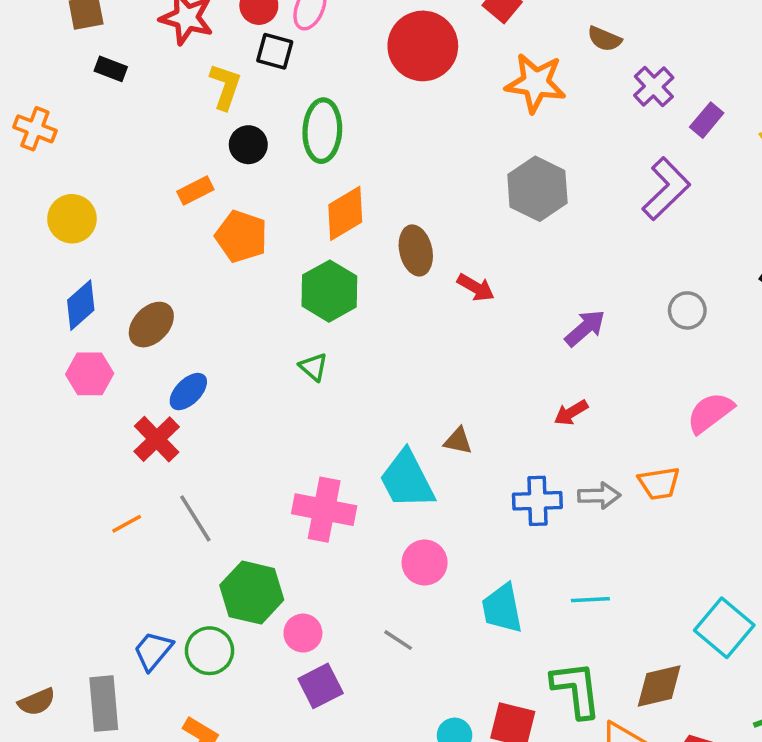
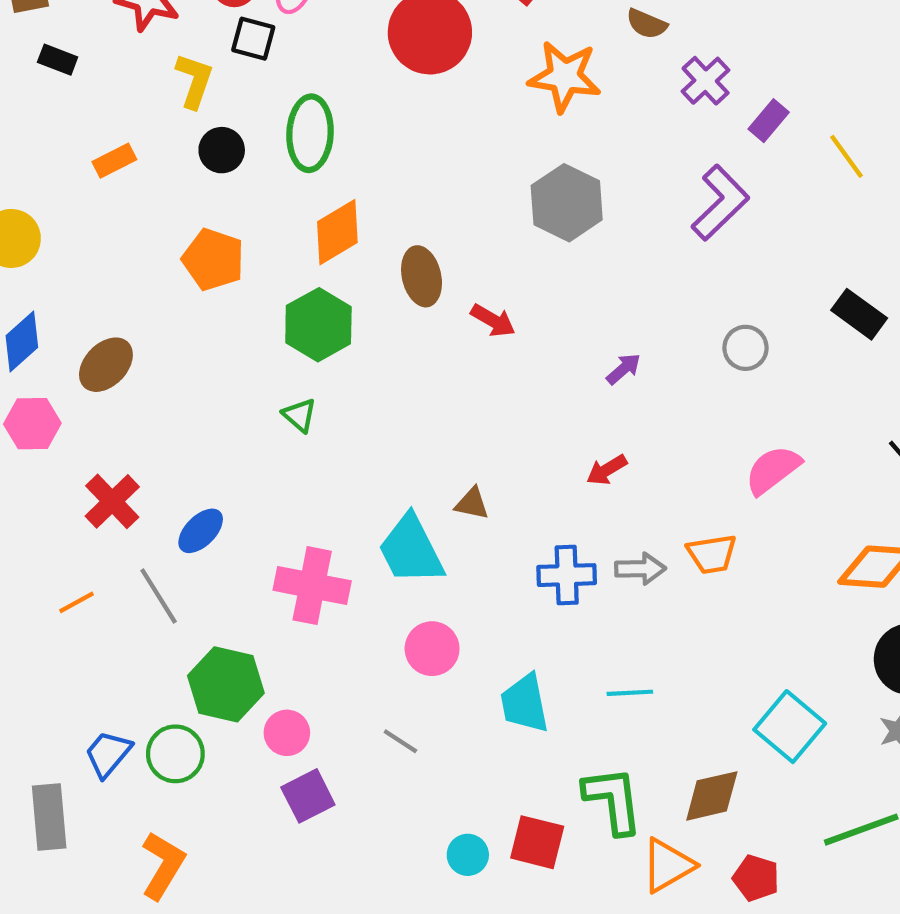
orange rectangle: (195, 191) -> (114, 161), moved
purple arrow: (585, 328) -> (623, 369), size x0.7
blue ellipse: (188, 392) -> (201, 531), moved

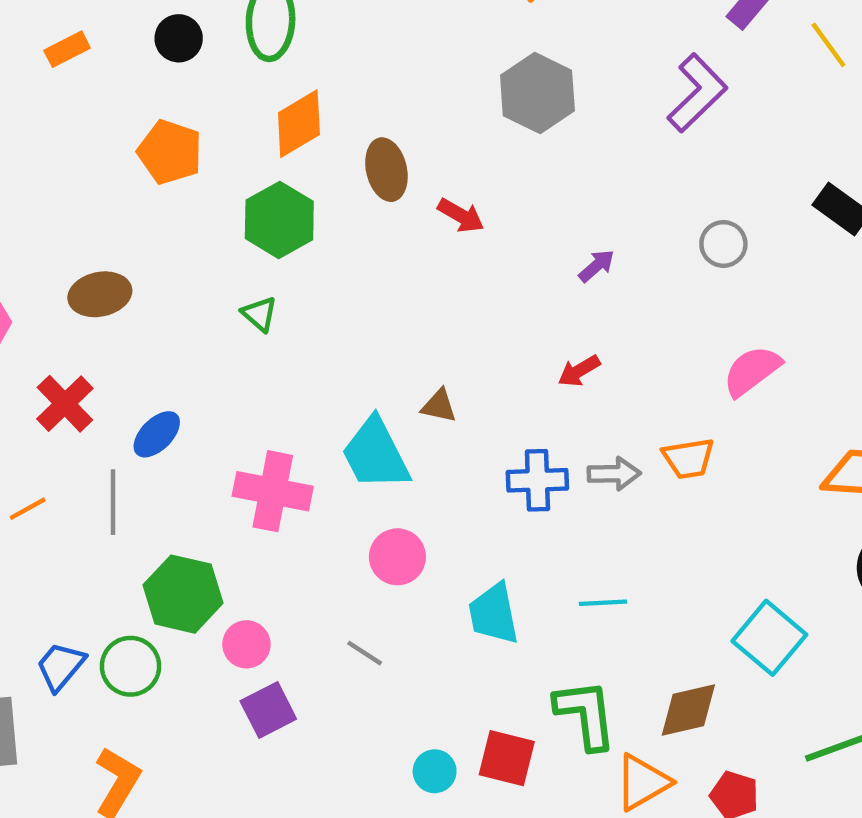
brown ellipse: (106, 365) -> (100, 294), moved, turned 34
gray line: (159, 596) -> (113, 502), turned 32

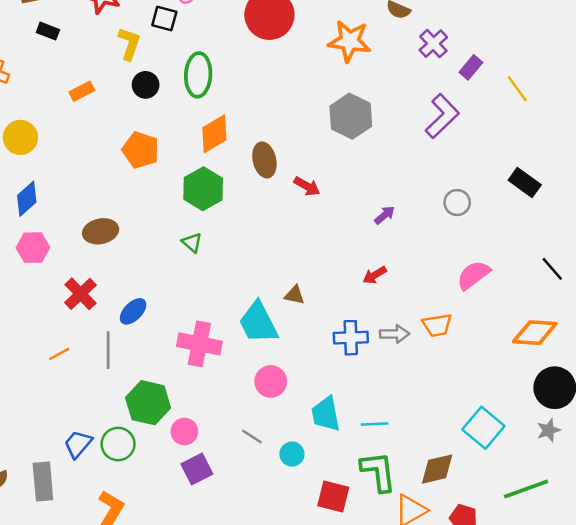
cyan line: (603, 603) -> (375, 424), moved
cyan circle: (435, 771) -> (292, 454), moved

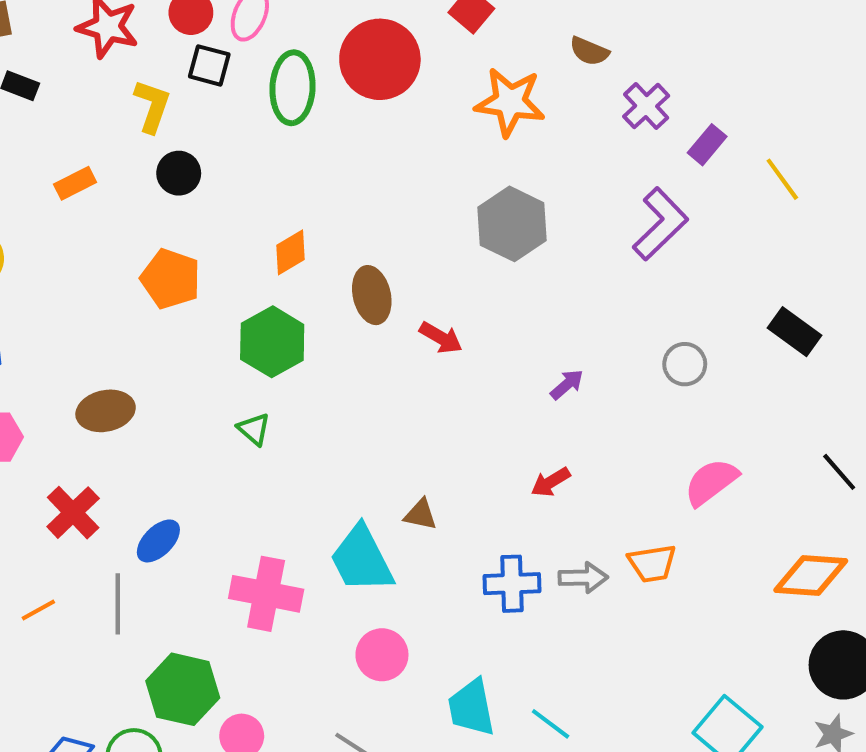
green ellipse: (198, 75) -> (293, 88), moved
orange diamond: (214, 134) -> (290, 252), size x0.7
cyan line: (375, 424) -> (551, 724), turned 40

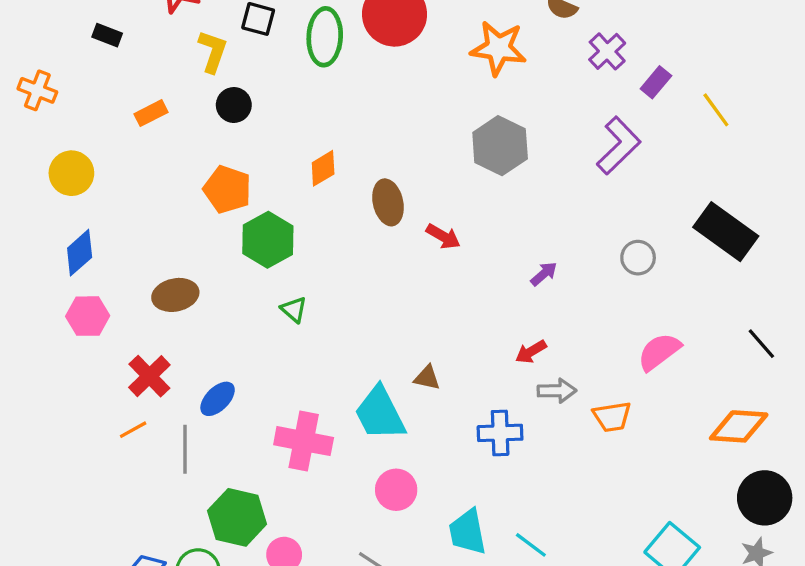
black rectangle: (794, 332) -> (726, 232), size x1.5
green hexagon: (272, 342) -> (268, 240), moved
gray arrow: (583, 578) -> (557, 391), moved
orange line: (38, 610) -> (133, 430), moved

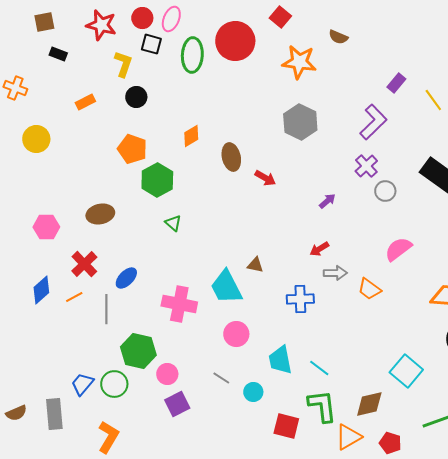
purple cross: (607, 51) -> (366, 166), moved
blue diamond: (80, 253) -> (41, 290), moved
orange trapezoid: (612, 417) -> (369, 289), turned 45

